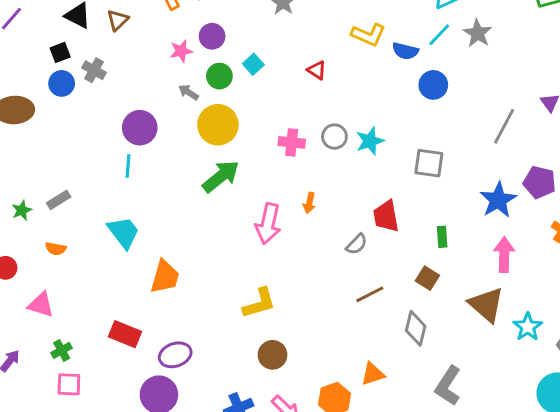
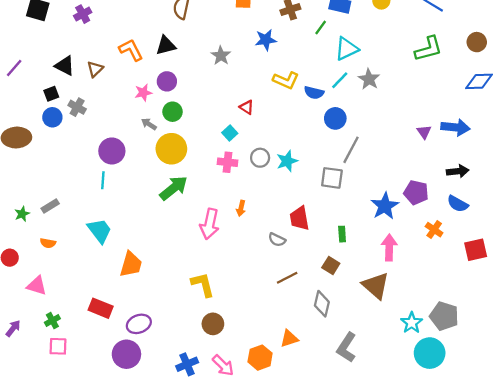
cyan square: (253, 64) -> (230, 133), moved
gray line: (504, 126) -> (351, 150), moved
gray semicircle: (357, 244) -> (277, 240), turned 72
yellow L-shape: (259, 303) -> (203, 285), turned -88
cyan star: (528, 327) -> (412, 323), moved

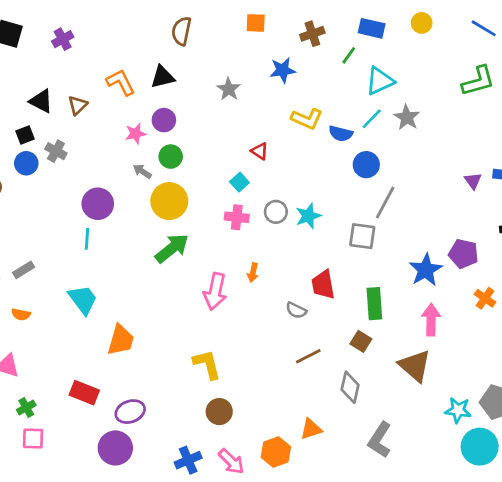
green rectangle: (342, 234) -> (374, 304), size x1.6
cyan star: (412, 323) -> (458, 410), turned -30

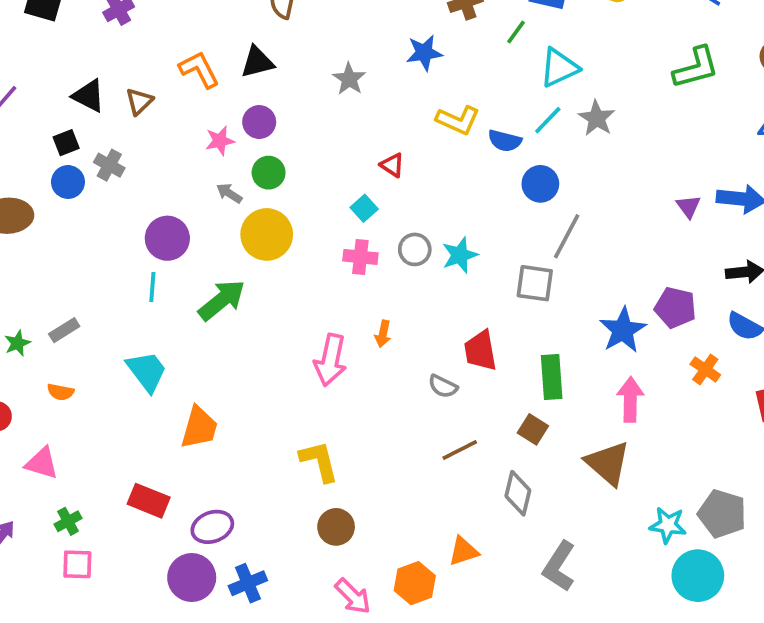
green arrow: (172, 248) -> (222, 300), moved
blue cross: (188, 460) -> (248, 583), moved

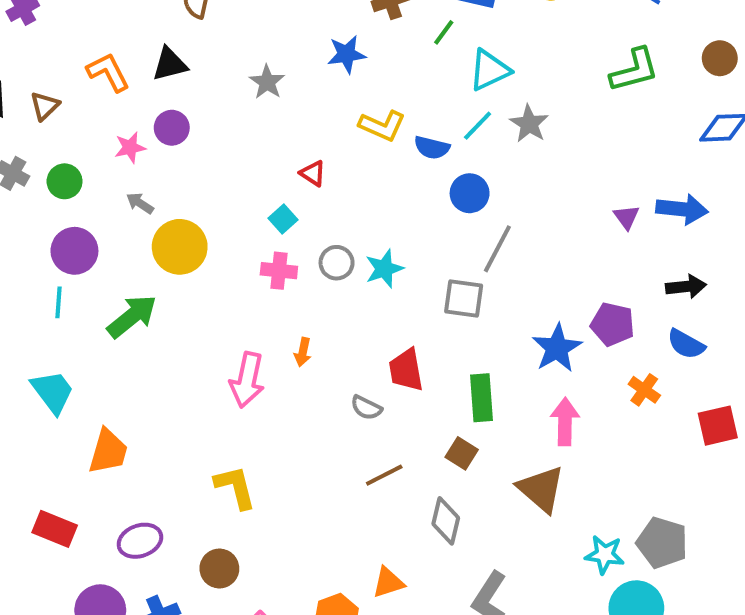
green circle: (269, 173) -> (65, 181), moved
purple ellipse: (212, 527) -> (140, 541), moved
brown circle: (336, 527) -> (219, 569), moved

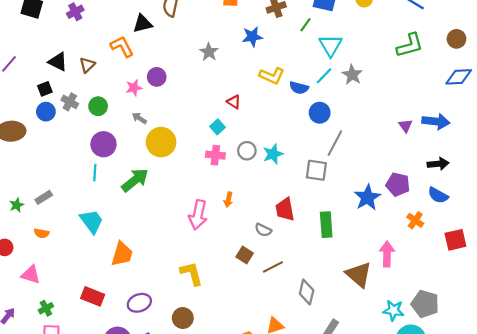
black triangle: (170, 64) -> (143, 24), moved
cyan triangle: (489, 70) -> (331, 45), turned -35
pink arrow: (565, 422) -> (387, 254), moved
brown square: (462, 453) -> (245, 255), moved

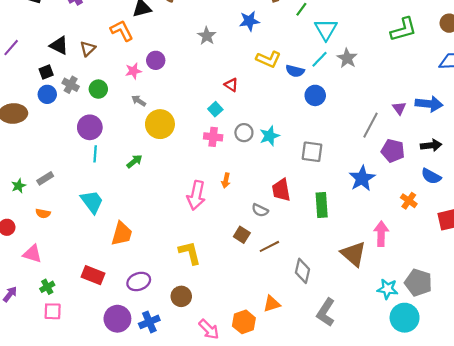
gray line: (335, 143) -> (371, 125), moved
purple circle: (103, 144) -> (90, 127), moved
green arrow: (135, 180) -> (134, 161), size x0.6
purple pentagon: (398, 184) -> (393, 151), moved

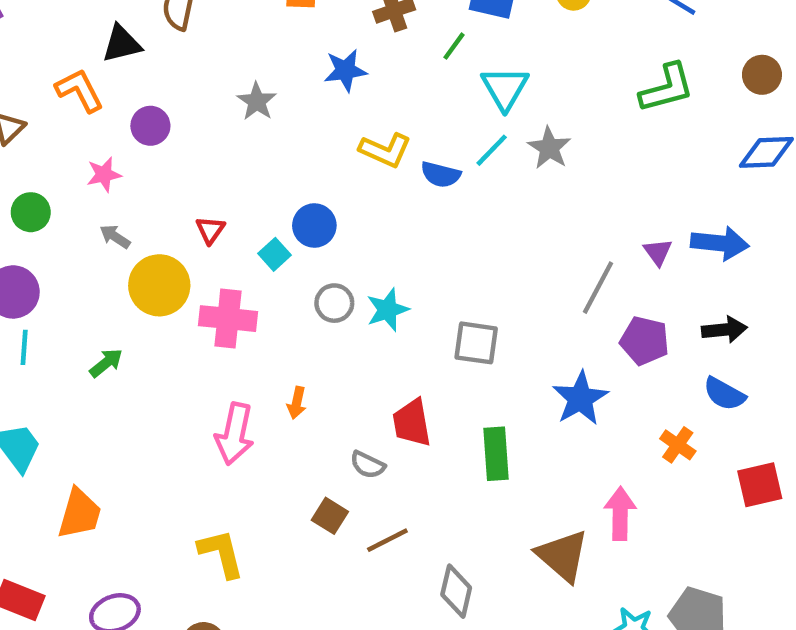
purple circle: (156, 60) -> (150, 126), moved
red triangle: (231, 85) -> (210, 230), moved, turned 32
blue circle: (315, 95) -> (314, 225), moved
pink cross: (213, 137) -> (228, 319), moved, size x1.4

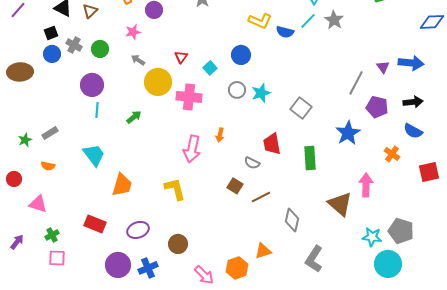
blue circle: (314, 225) -> (241, 55), moved
gray square: (476, 343) -> (301, 108), turned 30
yellow L-shape: (221, 553) -> (175, 189), moved

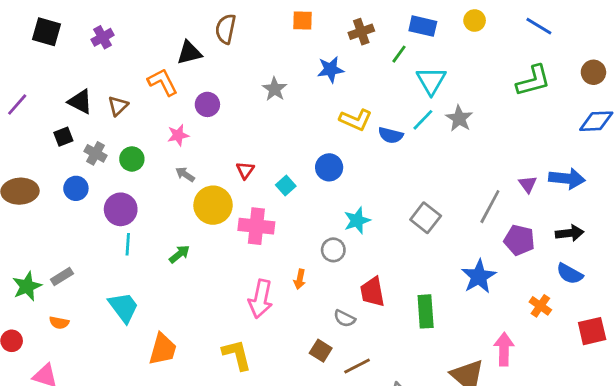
blue circle: (52, 54) -> (76, 188), moved
gray circle: (237, 90) -> (333, 250), moved
gray square: (301, 108) -> (426, 218), moved
green star: (25, 140) -> (27, 286), size x1.5

